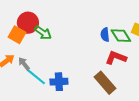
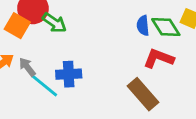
blue cross: (59, 82) -> (69, 74), moved

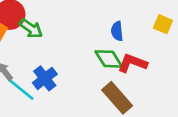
green diamond: (166, 27) -> (109, 59), moved
blue cross: (69, 74) -> (45, 78), turned -35

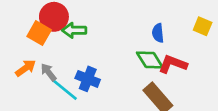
green arrow: (31, 28) -> (74, 30), turned 145
blue cross: (45, 78) -> (88, 79), turned -30

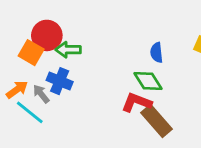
red L-shape: (173, 64) -> (137, 102), moved
blue cross: (88, 79) -> (60, 81), moved
cyan line: (65, 90) -> (30, 112), moved

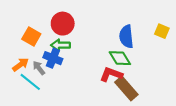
red circle: (47, 35) -> (63, 24), moved
green arrow: (68, 50) -> (60, 45), moved
blue semicircle: (157, 53) -> (126, 37), size x1.5

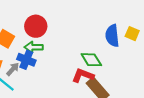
blue semicircle: (126, 37) -> (112, 36), moved
gray arrow: (39, 68) -> (13, 69), turned 80

